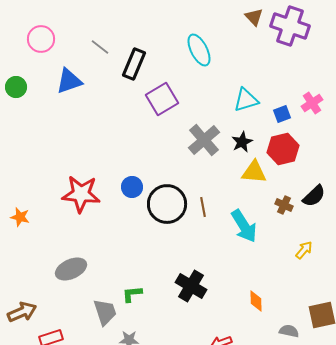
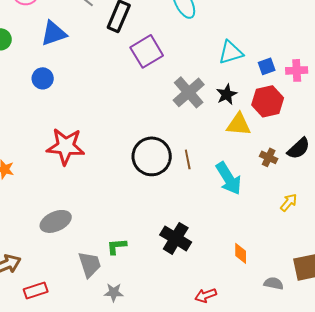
pink cross: (312, 103) -> (297, 70), moved, turned 30
blue circle: (132, 187) -> (43, 78), moved

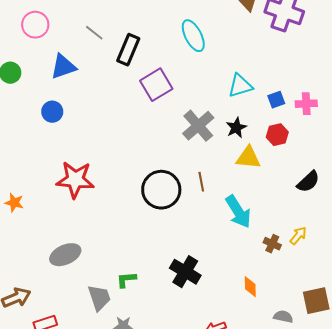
red hexagon: (268, 101) -> (277, 135), size x0.7
brown cross: (269, 157) -> (272, 244), moved
brown line: (188, 159) -> (201, 182), moved

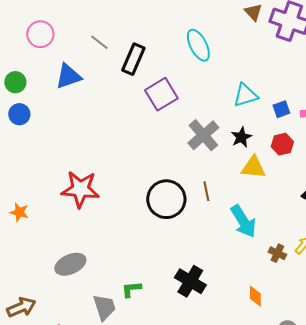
blue circle: (52, 112) -> (19, 114), moved

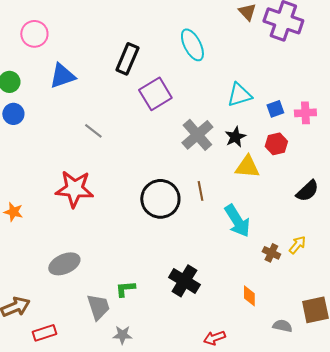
gray line: (99, 42) -> (93, 131), moved

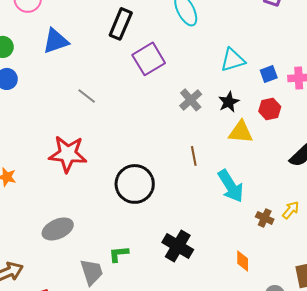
gray cross: (197, 135) -> (191, 100), size x0.7
black circle: (160, 199) -> (135, 184), moved

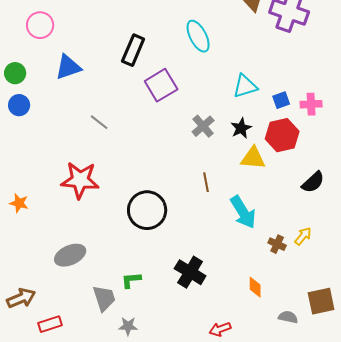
red hexagon: (270, 109) -> (282, 135), size x1.5

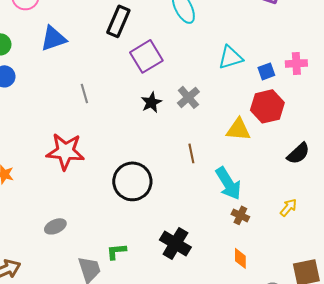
pink cross: (311, 104) -> (296, 63), moved
gray line: (99, 122) -> (84, 93), turned 36
black star: (241, 128) -> (151, 102), moved
brown cross: (277, 244) -> (240, 215), moved
gray ellipse: (70, 255) -> (55, 226), size x0.7

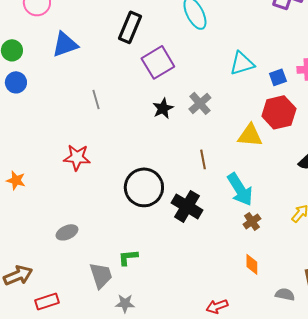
red star: (65, 151) -> (77, 157), size x0.7
brown cross: (240, 215) -> (252, 221), turned 30
black cross: (175, 243) -> (187, 206), moved

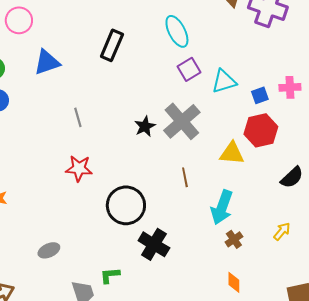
purple square: (158, 62) -> (189, 69), moved, size x0.7
gray cross: (200, 103) -> (182, 121), size x1.6
red star: (77, 157) -> (79, 168), moved
cyan arrow: (240, 189) -> (222, 207), turned 52
black cross: (187, 206) -> (154, 244), moved

